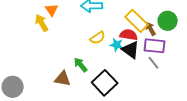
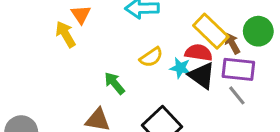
green arrow: (81, 65) -> (115, 83), moved

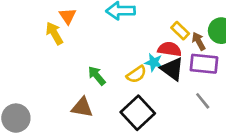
yellow rectangle: (211, 31) -> (180, 31), size x0.6
yellow semicircle: (151, 57) -> (136, 74), moved
gray line: (237, 95) -> (203, 101), moved

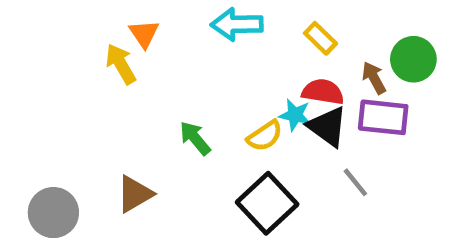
yellow rectangle: (180, 31) -> (321, 38), moved
gray line: (203, 101) -> (355, 182), moved
brown triangle: (82, 107) -> (135, 194), moved, turned -40

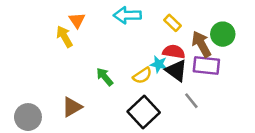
brown arrow: (374, 78) -> (201, 44), size x1.5

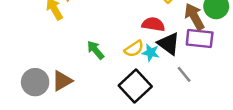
red semicircle: (174, 52) -> (153, 24), moved
cyan star: (159, 64) -> (151, 53), moved
gray circle: (28, 117) -> (35, 82), moved

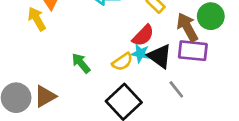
red semicircle: (153, 24) -> (143, 36), turned 125
cyan star: (151, 53) -> (140, 53), moved

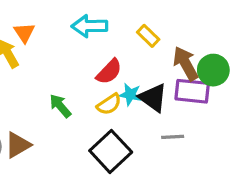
green circle: (211, 16) -> (213, 70), moved
red semicircle: (143, 36) -> (109, 72), moved
gray line: (176, 89) -> (173, 137), turned -54

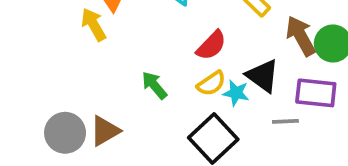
purple rectangle: (192, 91) -> (316, 93), moved
cyan star: (130, 94) -> (236, 93), moved

